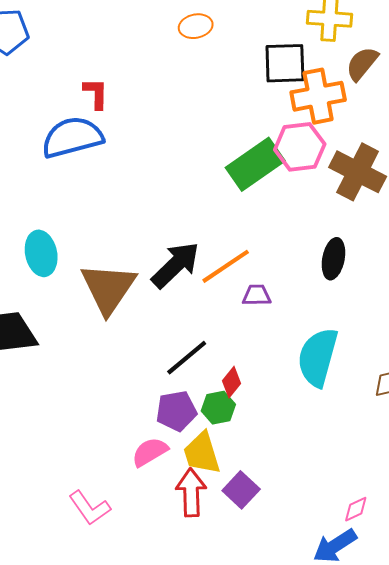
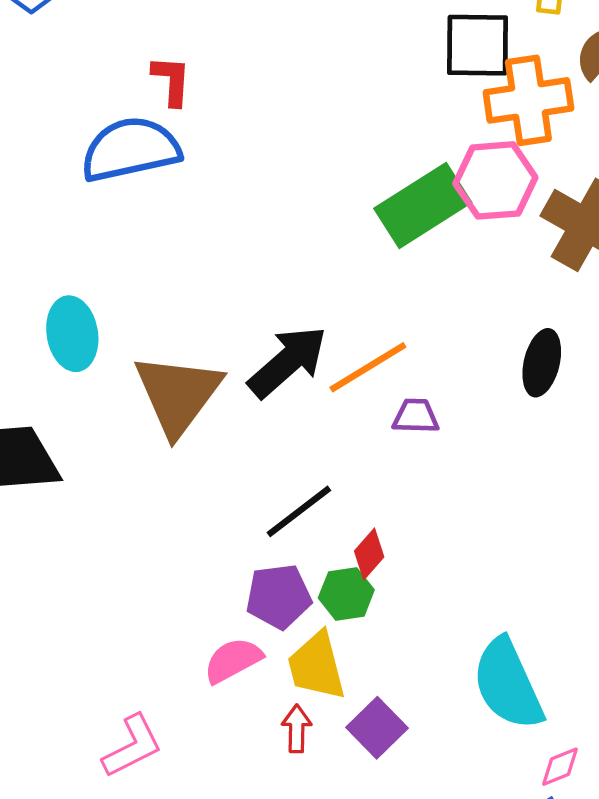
cyan semicircle: (318, 357) -> (508, 684), moved, turned -42
red arrow: (191, 493) -> (297, 729), size x0.6
pink L-shape: (90, 508) -> (132, 746), turned -84

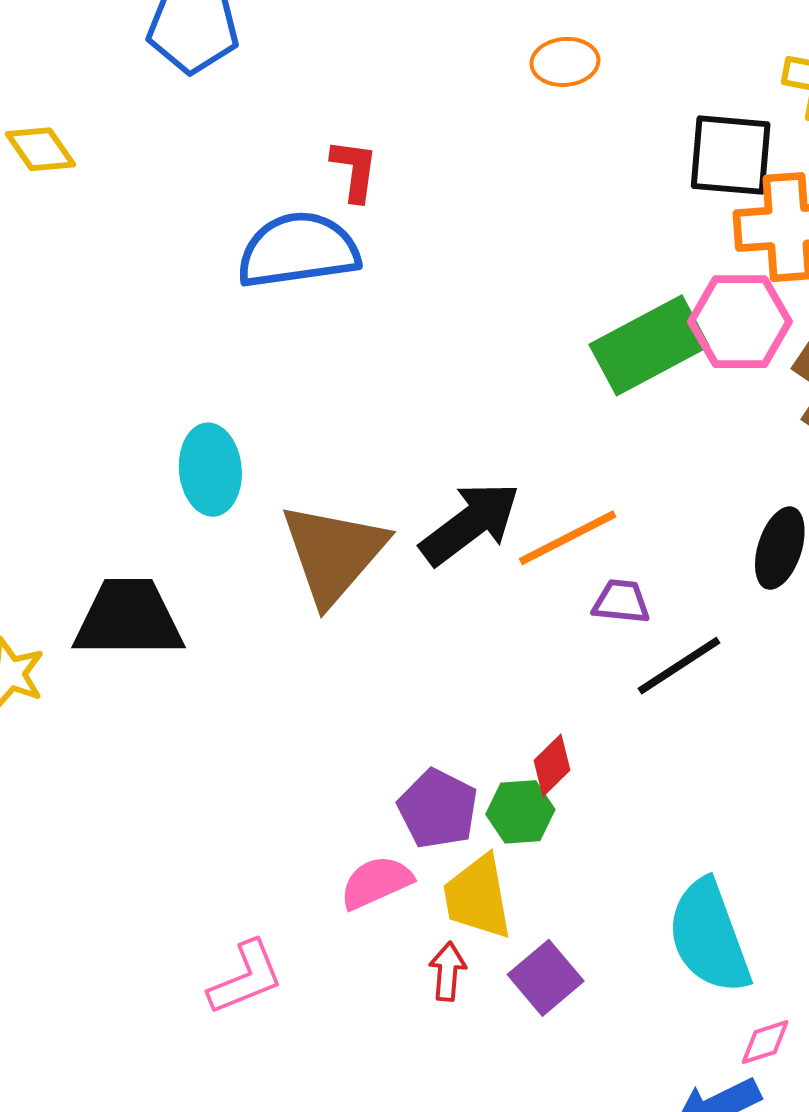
black line: (299, 511) -> (679, 666), moved
purple pentagon: (279, 596) -> (438, 809), turned 30

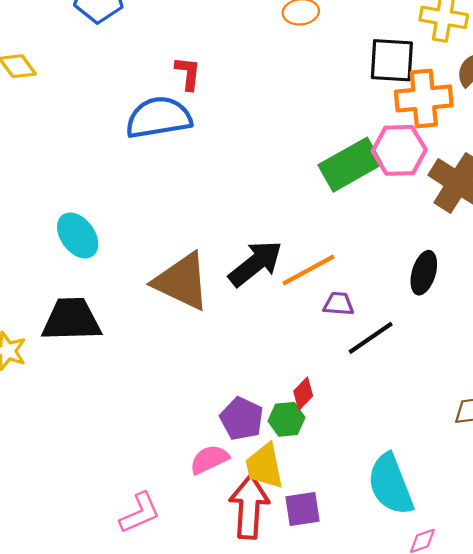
cyan ellipse: (210, 470) -> (78, 235), moved, turned -30
brown triangle: (333, 553) -> (182, 281), turned -44
red arrow: (448, 971) -> (249, 507), size x2.0
purple square: (546, 978) -> (302, 509), turned 33

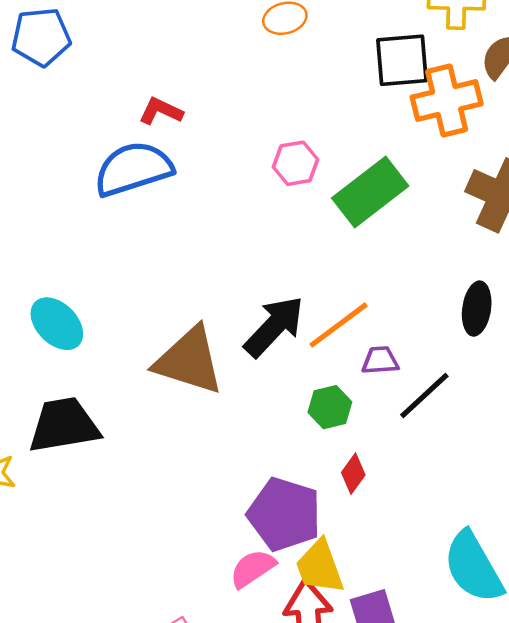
red L-shape: (188, 73) -> (161, 111), turned -63
pink hexagon: (399, 150) -> (296, 163), moved, size x0.7
purple pentagon: (242, 419) -> (284, 514), size x1.4
green hexagon: (287, 419) -> (330, 407), moved

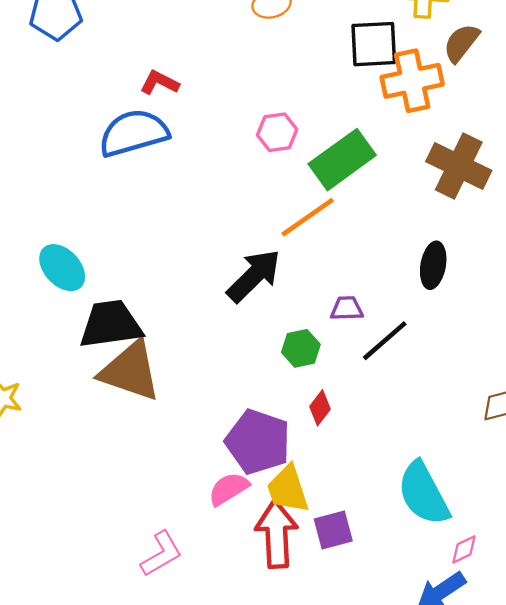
orange line: (339, 325) -> (308, 217), moved
brown triangle: (189, 361) -> (130, 371), moved
black trapezoid: (64, 425) -> (111, 324), moved

